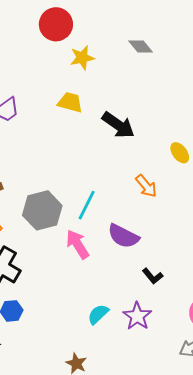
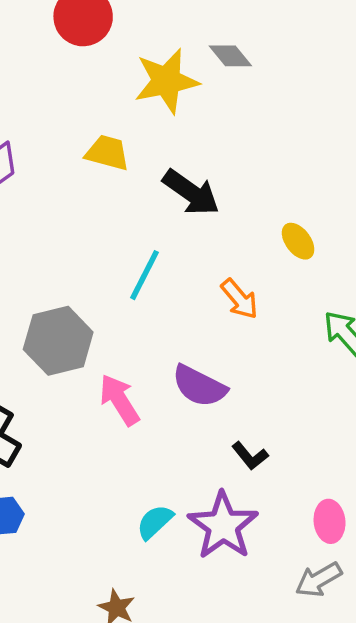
yellow star: (82, 58) -> (166, 81), moved, size x1.5
cyan line: (87, 205) -> (144, 275), moved
purple star: (137, 316) -> (223, 526), size x1.4

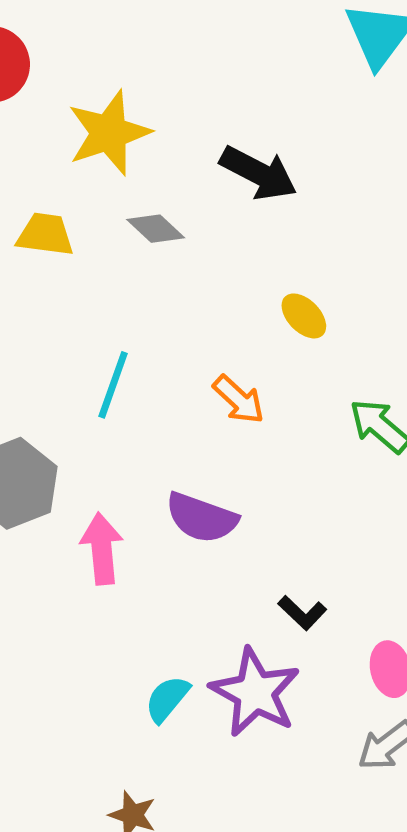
gray diamond: (230, 56) -> (156, 229), moved
black arrow: (191, 192) -> (258, 173), moved
pink arrow: (119, 400) -> (102, 549), turned 34
black L-shape: (250, 456) -> (302, 613), moved

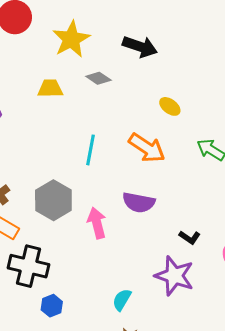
orange arrow: (239, 400) -> (147, 148), size x1.5
cyan semicircle: (167, 699) -> (122, 300), moved

